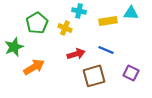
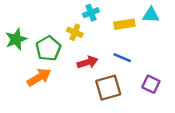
cyan cross: (79, 11) -> (91, 13), turned -32
green pentagon: (37, 23) -> (48, 48), moved
green star: (14, 47) -> (16, 39), moved

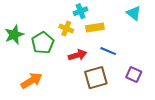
cyan triangle: (151, 15) -> (134, 13), turned 35
yellow rectangle: (124, 24) -> (95, 28), moved
orange arrow: (39, 77) -> (32, 81), moved

